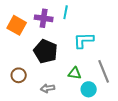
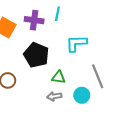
green triangle: (75, 73) -> (58, 77), moved
gray arrow: (48, 88) -> (54, 96), moved

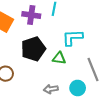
black pentagon: (36, 55) -> (33, 49), turned 30
green triangle: (58, 77) -> (59, 58), moved

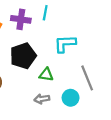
green triangle: (59, 58) -> (46, 75), moved

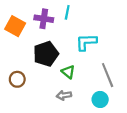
green triangle: (46, 75) -> (68, 72), turned 32
cyan circle: (71, 98) -> (100, 99), moved

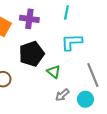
cyan line: (67, 12) -> (66, 13), moved
gray arrow: (64, 95) -> (62, 95), moved, turned -32

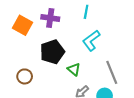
cyan L-shape: (72, 42) -> (91, 41), turned -35

